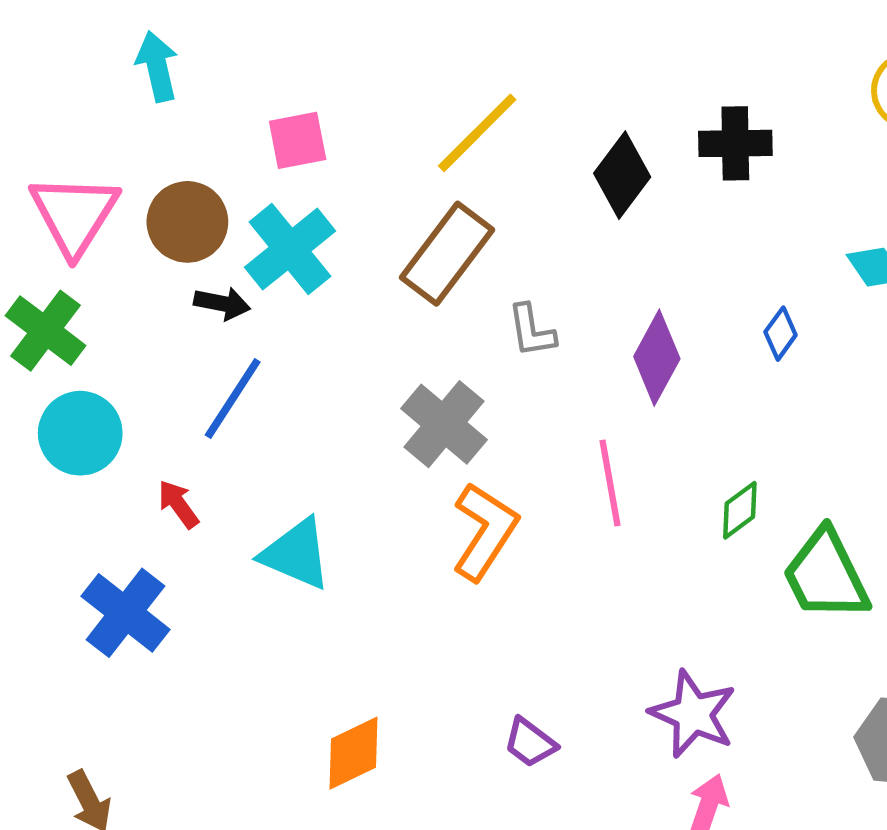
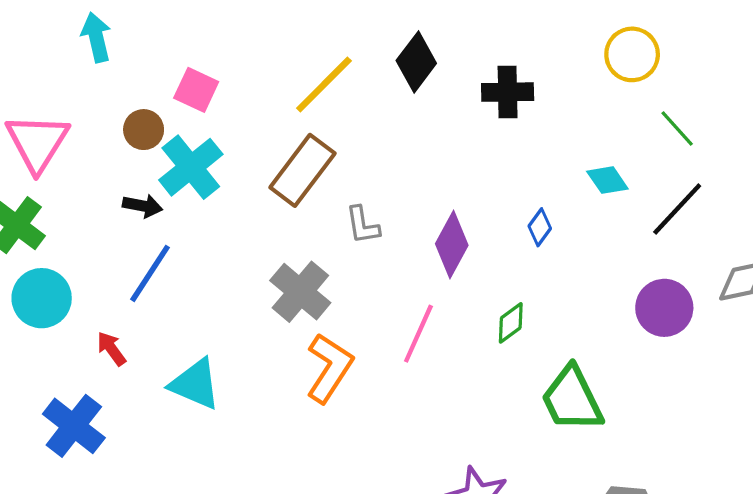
pink square: (298, 140) -> (196, 90), turned 36
black diamond: (622, 175) -> (416, 62), moved
brown circle: (187, 222) -> (144, 130), moved, size x0.7
pink line: (610, 483) -> (418, 334), turned 34
green diamond: (740, 510) -> (511, 323), moved

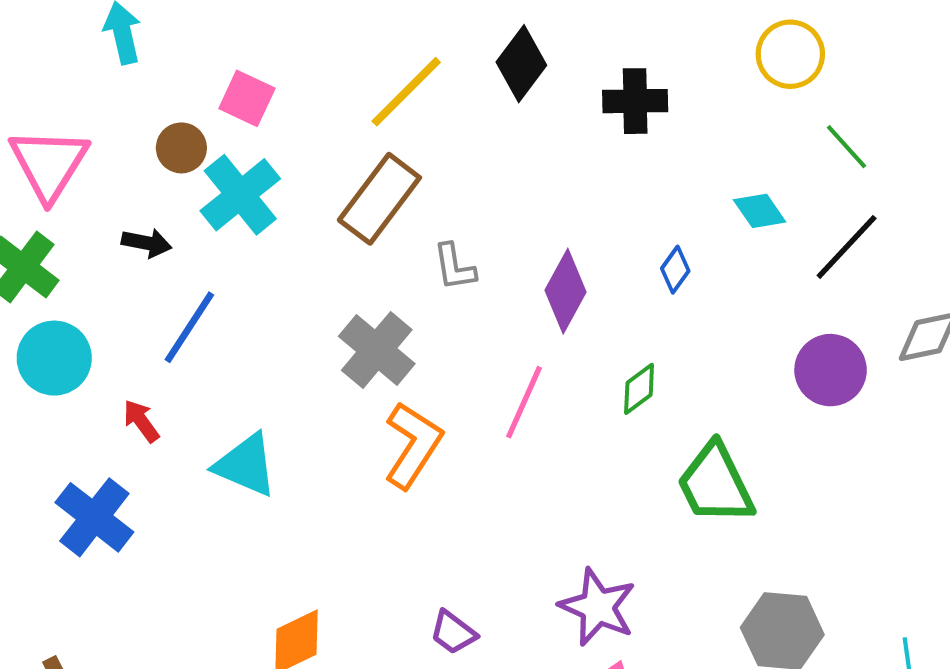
black arrow: (143, 206) -> (147, 243), moved

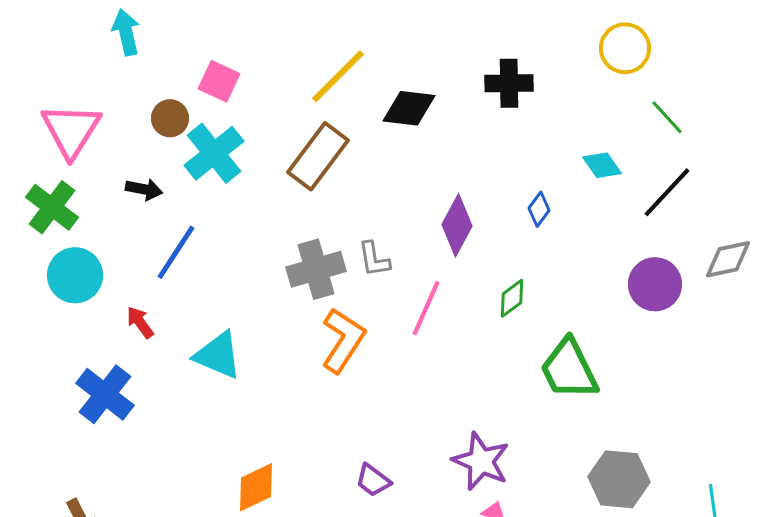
black diamond: (521, 64) -> (409, 108), moved, turned 60
gray L-shape: (454, 267) -> (374, 259), moved
gray cross: (377, 350) -> (316, 269), turned 34

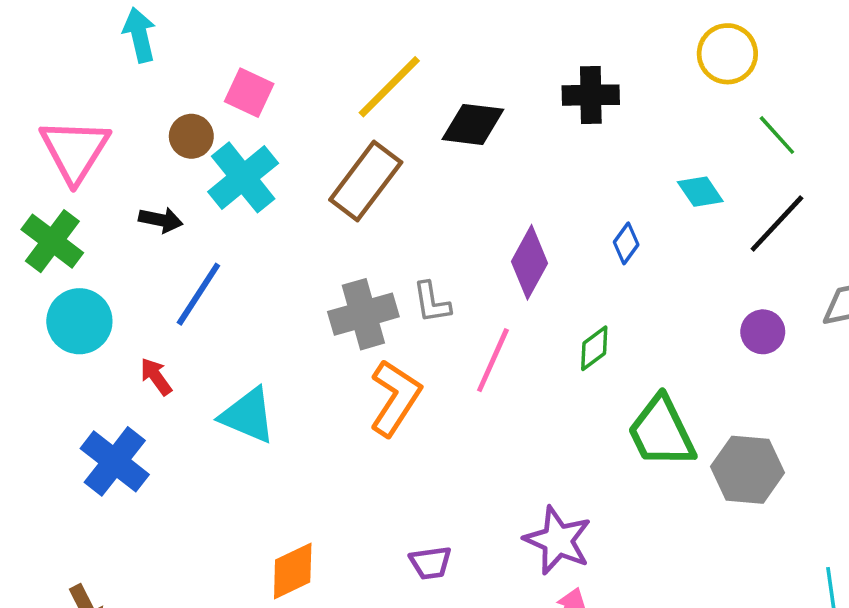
purple circle: (655, 284) -> (763, 332), size x0.7
gray hexagon: (619, 479) -> (747, 470), moved
purple trapezoid: (373, 480) -> (431, 563), turned -45

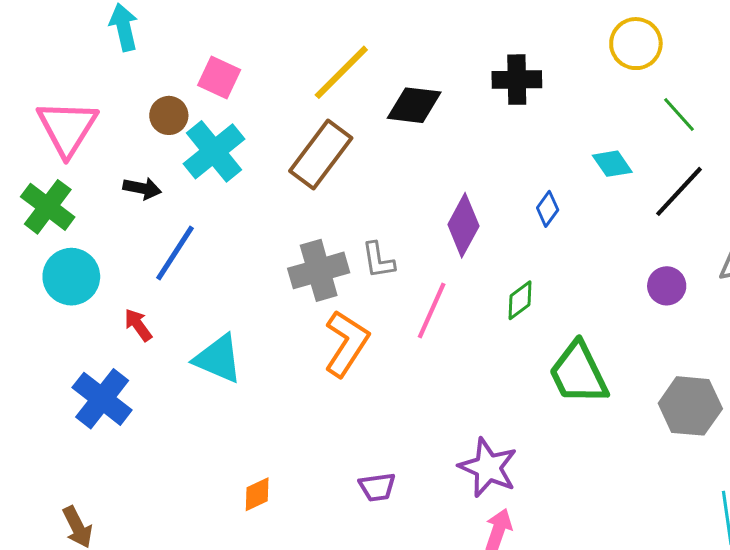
gray hexagon: (747, 470) -> (690, 406), moved
orange diamond: (293, 571) -> (257, 494), size x0.7

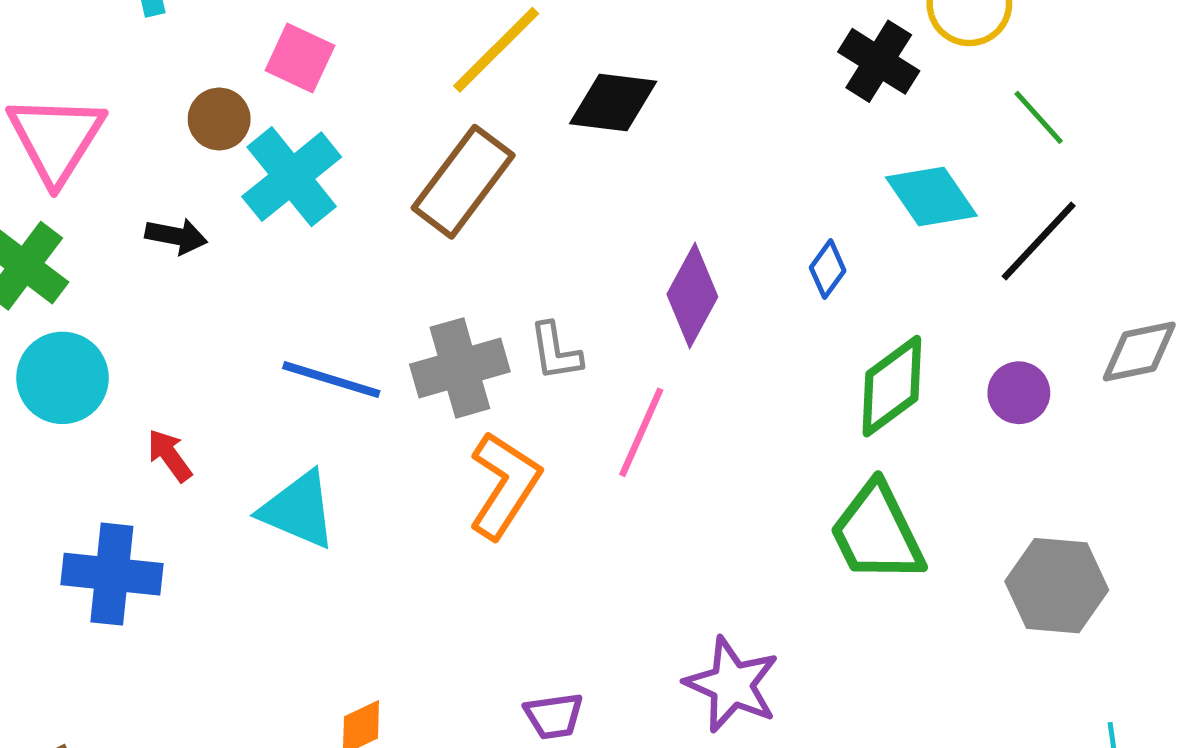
black cross: (517, 80) -> (879, 61), moved, turned 33
cyan diamond: (612, 164) -> (931, 196), size x1.4
blue line: (175, 253) -> (331, 380), moved, turned 74
green diamond: (520, 300) -> (892, 386), moved, size x1.6
blue cross: (102, 399) -> (112, 574), turned -32

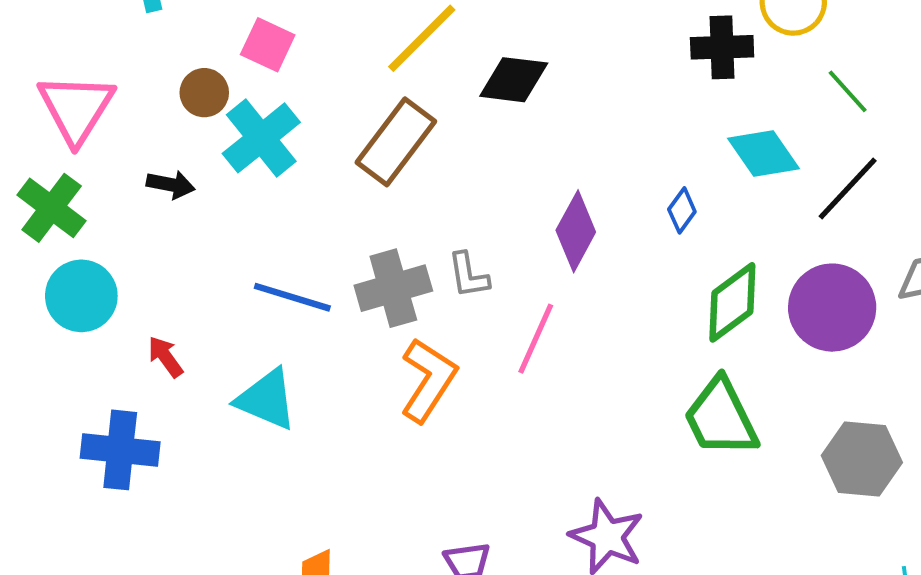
black cross: (879, 61) -> (722, 47), turned -34
purple circle: (1019, 393) -> (832, 308), size x1.8

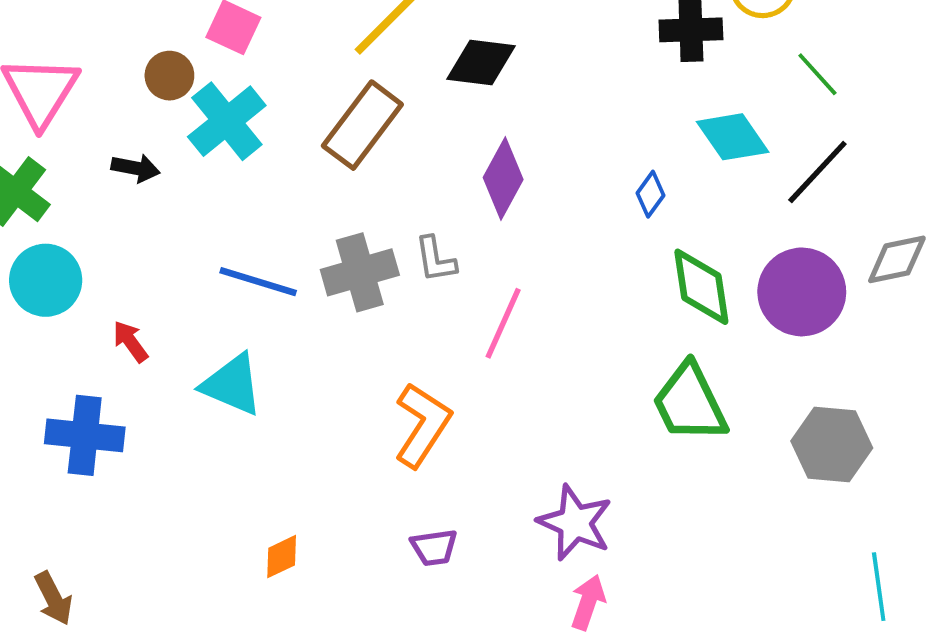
purple diamond: (576, 231) -> (503, 179), moved
green diamond: (732, 302) -> (701, 287), turned -62
orange L-shape: (428, 380) -> (422, 425), moved

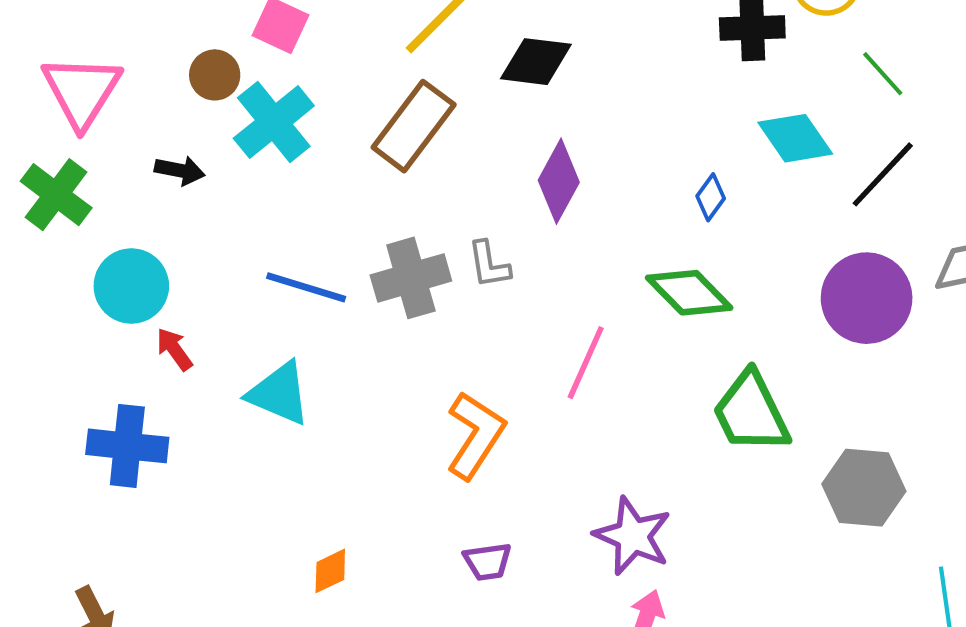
cyan circle: (46, 280) -> (131, 286), moved
green diamond: (701, 287) -> (689, 293), moved, turned -36
pink line: (503, 323) -> (586, 363), moved
gray hexagon: (832, 444) -> (864, 488), moved

